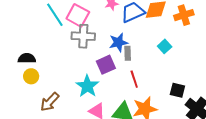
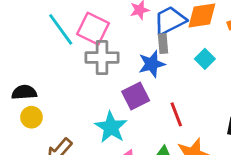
cyan square: (165, 46) -> (205, 59), moved
gray rectangle: (128, 53) -> (163, 44), moved

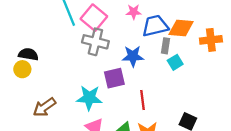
gray rectangle: (163, 44) -> (165, 46), moved
yellow circle: (31, 117) -> (22, 69), moved
cyan star: (111, 127) -> (89, 98), turned 30

